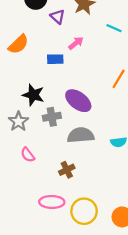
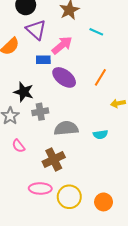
purple triangle: (58, 17) -> (36, 30), moved, size x1.5
pink arrow: (76, 43) -> (62, 45), size x1.5
purple ellipse: (78, 101) -> (64, 77), moved
brown cross: (67, 170) -> (54, 159), size x1.5

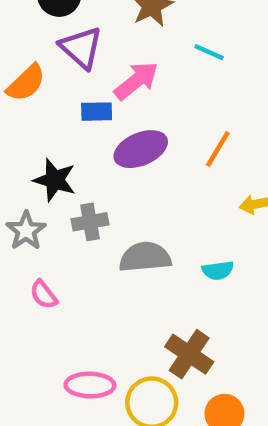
purple ellipse: (64, 77) -> (141, 149), turned -60
brown cross: (54, 159) -> (189, 354), moved, turned -30

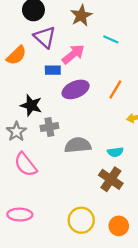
pink semicircle: (44, 295) -> (26, 165), size x1.6
brown cross: (189, 354) -> (111, 179), moved
pink ellipse: (90, 385) -> (20, 215), moved

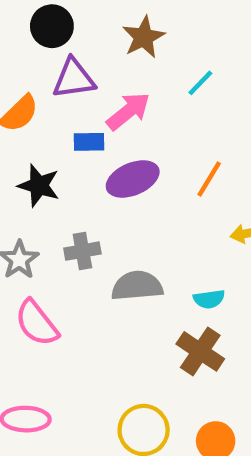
purple triangle: (45, 37) -> (74, 79), turned -50
cyan line: (111, 39) -> (200, 83), turned -70
black star: (31, 105) -> (39, 186), moved

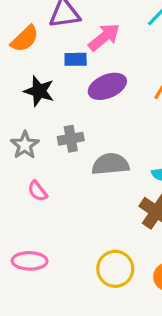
pink semicircle: (37, 323) -> (37, 191), size x0.6

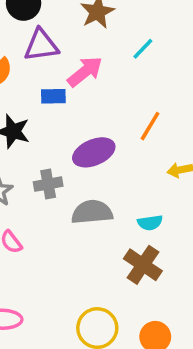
purple ellipse: (107, 86) -> (94, 152), moved

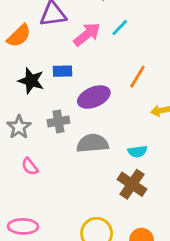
cyan line: (143, 49) -> (120, 28), moved
blue rectangle: (53, 96) -> (62, 71), moved

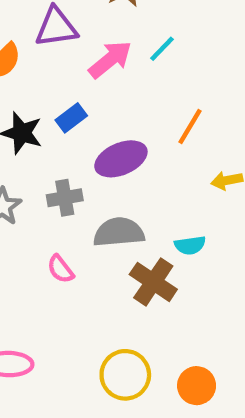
blue rectangle: (62, 71) -> (71, 118), turned -36
pink semicircle: (30, 166) -> (60, 269), moved
brown cross: (132, 184) -> (153, 282), moved

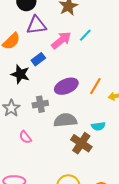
blue rectangle: (71, 118) -> (38, 59), moved
orange line: (190, 126) -> (95, 86), moved
pink semicircle: (60, 269) -> (25, 137), moved

